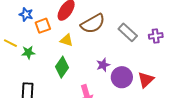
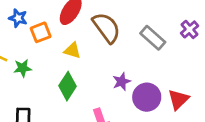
brown semicircle: (93, 24) -> (106, 28), turned -95
purple cross: (156, 36) -> (190, 29), moved, turned -32

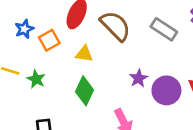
blue star: (18, 18) -> (24, 29), turned -30
green star: (23, 68) -> (36, 79), turned -30

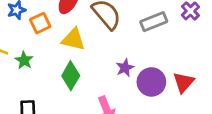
gray rectangle: (164, 29) -> (154, 22), turned -60
yellow triangle: (84, 54) -> (73, 39), size x1.4

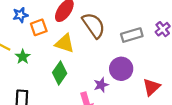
purple star: (125, 68) -> (101, 85), moved
purple circle: (151, 82) -> (121, 69), moved

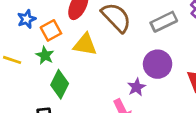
green star: (23, 57) -> (45, 55), moved
green diamond: (60, 73) -> (60, 84), moved

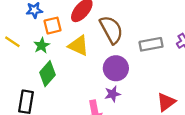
purple circle: (158, 64) -> (116, 68), moved

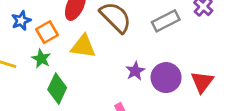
purple circle: (116, 68) -> (166, 78), moved
purple star: (113, 94) -> (135, 71), moved

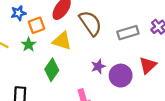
red triangle: (202, 82) -> (148, 65), moved
green diamond: (57, 89) -> (52, 70), moved

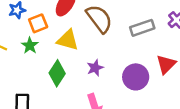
purple star: (98, 66) -> (95, 68), moved

